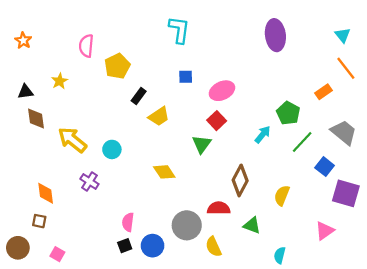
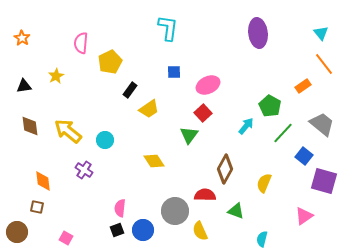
brown diamond: (36, 118) -> (30, 126), moved
pink square: (57, 254) -> (66, 238), moved

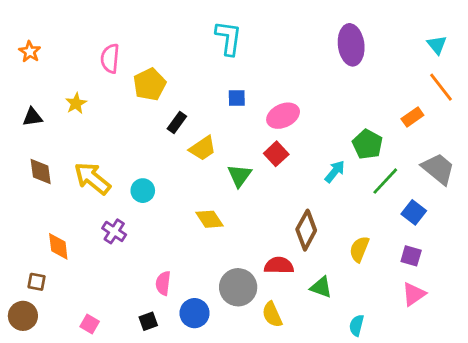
green triangle: (189, 135) -> (239, 176), moved
purple square: (324, 181) -> (411, 256), moved, size x0.6
brown square: (37, 207) -> (37, 282), moved
black square: (117, 230) -> (148, 321), moved

